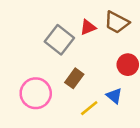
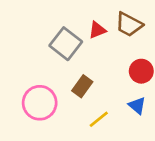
blue triangle: (114, 96) -> (137, 106), moved

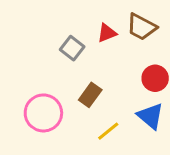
gray square: (66, 44) -> (72, 48), size x0.7
blue triangle: (137, 106) -> (151, 116), size x1.4

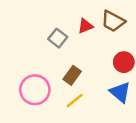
yellow line: (108, 131) -> (75, 101), moved

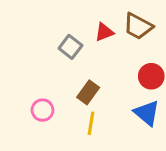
pink circle: (35, 90) -> (42, 110), size x0.6
yellow line: (75, 101) -> (91, 123), turned -42

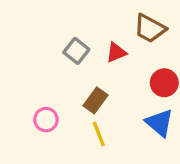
red triangle: (104, 32) -> (116, 52), moved
yellow line: (91, 123) -> (99, 134), turned -30

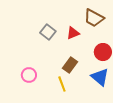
brown rectangle: (95, 100) -> (70, 65), moved

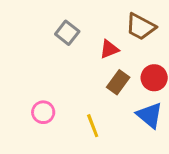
gray square: (48, 32) -> (67, 33), moved
brown rectangle: (70, 65) -> (118, 82), moved

